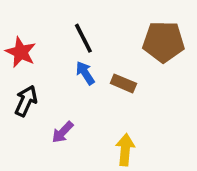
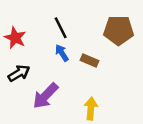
black arrow: (26, 101) -> (19, 73), turned 35
purple arrow: (63, 132) -> (45, 96), size x1.6

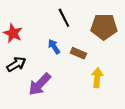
black line: (61, 28) -> (64, 18), moved
yellow arrow: (91, 108) -> (97, 78), moved

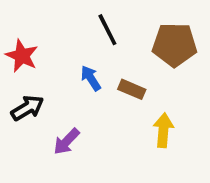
purple arrow: (40, 84) -> (66, 141), size x0.7

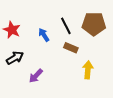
black line: (107, 30) -> (66, 26), moved
blue arrow: (91, 78) -> (44, 35), moved

